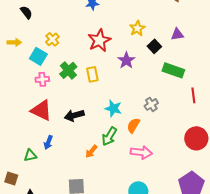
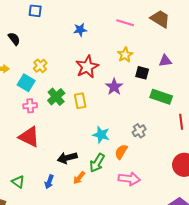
black square: (154, 46) -> (142, 73), turned -32
black arrow: (74, 115) -> (67, 158), moved
blue arrow: (48, 142) -> (49, 182), moved
green triangle: (30, 155) -> (18, 182), turned 48

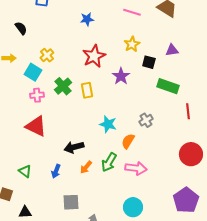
green arrow: (97, 163) -> (109, 162), moved

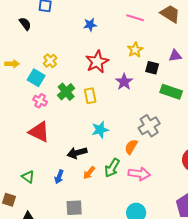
black semicircle: (21, 28) -> (25, 24), moved
pink cross: (37, 95) -> (40, 101), turned 32
gray cross: (146, 120) -> (149, 126), size x1.5
cyan star: (108, 124) -> (100, 130), moved, turned -30

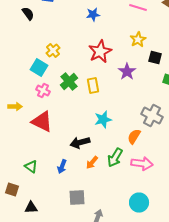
yellow arrow: (12, 64) -> (15, 106), moved
gray cross: (149, 126) -> (152, 116), turned -30

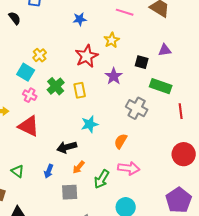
yellow star: (138, 40) -> (112, 40), moved
gray cross: (152, 116) -> (137, 108), moved
green arrow: (115, 158) -> (102, 179), moved
gray square: (77, 198) -> (70, 192), moved

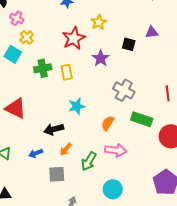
green cross: (56, 86) -> (43, 68), turned 30
green rectangle: (161, 86) -> (142, 119), moved
pink cross: (30, 95) -> (17, 18), moved
blue arrow: (49, 171) -> (36, 153), turned 48

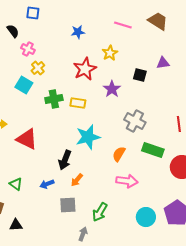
yellow rectangle: (67, 72) -> (78, 103), turned -70
cyan star: (77, 106) -> (88, 137), size x1.4
black arrow: (54, 129) -> (65, 160), turned -54
green arrow: (89, 161) -> (100, 212), moved
cyan circle: (113, 189) -> (146, 217), moved

